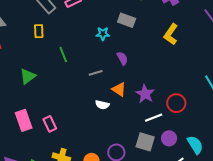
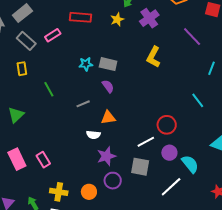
gray rectangle: (127, 20) -> (108, 64), moved
orange triangle: (119, 89) -> (108, 118), turned -35
purple star: (145, 94) -> (106, 156), moved, turned 30
purple circle: (169, 138) -> (169, 153), moved

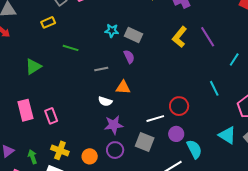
purple line: (192, 37) -> (208, 37), moved
yellow rectangle: (22, 69) -> (48, 22), turned 64
green line: (49, 89) -> (71, 48), turned -56

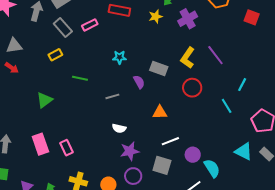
gray rectangle: (134, 35) -> (159, 68), moved
cyan line: (234, 60) -> (242, 85), moved
orange triangle: (123, 87) -> (160, 112), moved
red circle: (179, 106) -> (192, 88), moved

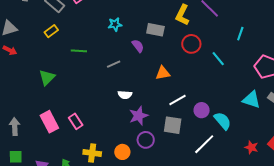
cyan line: (227, 106) -> (218, 59), moved

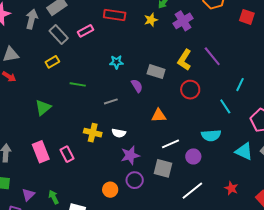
cyan line: (218, 59) -> (225, 106), moved
cyan semicircle: (223, 121) -> (211, 135), moved, turned 120
red star: (251, 147) -> (231, 188), moved
yellow cross: (92, 153) -> (93, 133), moved

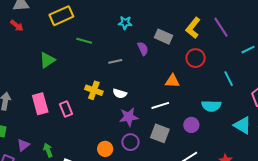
yellow rectangle: (52, 62) -> (61, 16), size x1.6
cyan line: (240, 85) -> (248, 50), moved, turned 32
orange triangle: (159, 116) -> (172, 81), moved
white line: (171, 144) -> (160, 105), moved

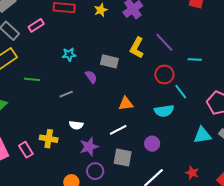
cyan line: (248, 50) -> (195, 60), turned 40
red circle: (196, 58) -> (164, 74), moved
yellow cross: (94, 90) -> (49, 139), moved
cyan semicircle: (211, 106) -> (164, 111), moved
cyan triangle: (242, 125) -> (202, 135), turned -30

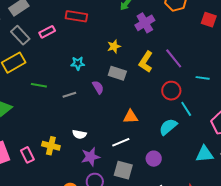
yellow star: (101, 10) -> (114, 46), moved
gray line: (66, 94) -> (69, 95), moved
cyan semicircle: (164, 111) -> (168, 127), turned 144

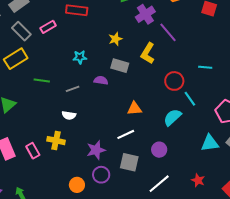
purple line: (174, 58) -> (168, 32), moved
purple semicircle: (98, 87) -> (101, 80), turned -48
white semicircle: (79, 134) -> (69, 115), moved

